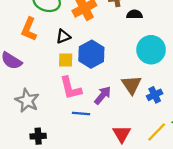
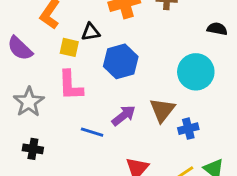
black semicircle: (134, 14) -> (217, 29), moved
yellow square: (66, 60) -> (69, 47), moved
pink L-shape: (71, 88) -> (71, 85), moved

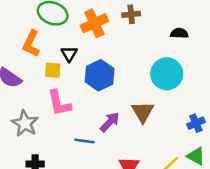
black triangle: (91, 32) -> (69, 54), turned -42
blue cross: (188, 129) -> (196, 123), moved

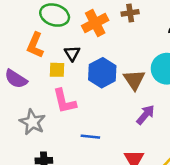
brown triangle: (143, 112) -> (134, 80), moved
purple arrow: (110, 122) -> (146, 115), moved

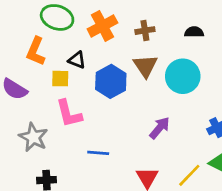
brown cross: (130, 13) -> (145, 31), moved
black triangle: (72, 53) -> (77, 60), turned -35
brown triangle: (134, 80) -> (145, 66), moved

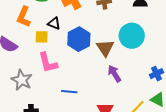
brown triangle: (145, 66) -> (105, 48), moved
purple arrow: (160, 128) -> (114, 74), turned -72

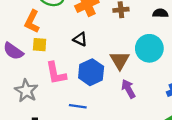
black triangle: (54, 23) -> (80, 39), moved
yellow square: (42, 37) -> (40, 45), moved
blue hexagon: (79, 39) -> (91, 72), moved

